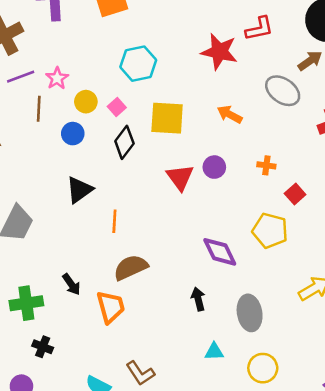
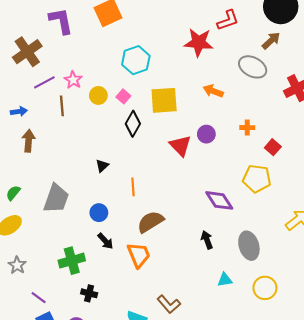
blue circle: (73, 134) -> (99, 213), moved
black triangle: (79, 190) -> (102, 166), size x0.6

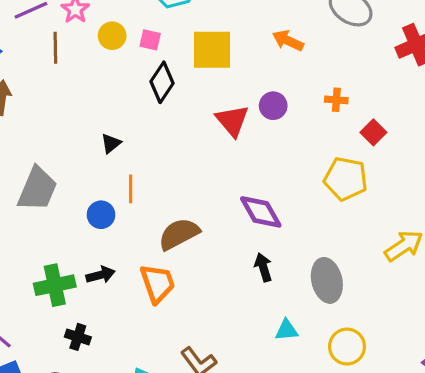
pink square: (123, 96) -> (150, 40), turned -32
orange line: (133, 187) -> (131, 189), moved
purple diamond: (219, 200) -> (261, 212), moved
black arrow: (105, 241) -> (100, 275), moved, turned -66

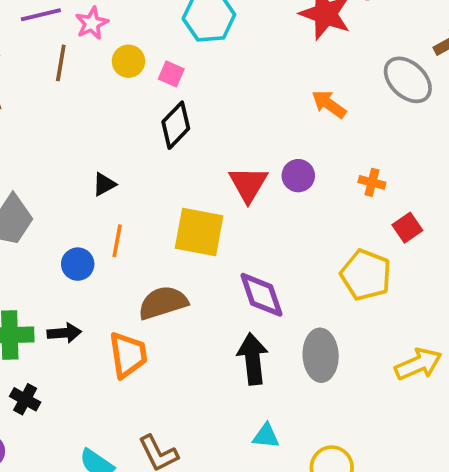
yellow square: (212, 50) -> (199, 232), moved
black arrow: (263, 267) -> (253, 359), size x1.5
gray ellipse: (327, 280) -> (321, 355), moved

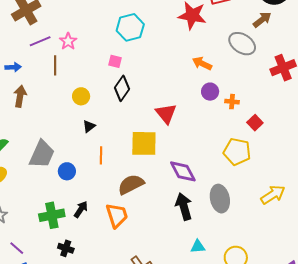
yellow circle: (128, 61) -> (81, 96), moved
purple circle: (298, 176) -> (210, 92), moved
blue circle: (78, 264) -> (67, 171), moved
black arrow: (64, 333) -> (81, 209), turned -42

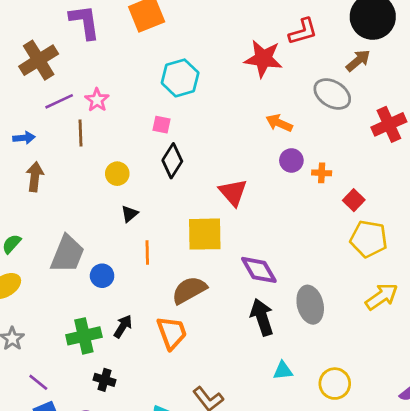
yellow pentagon: (237, 152) -> (369, 239), moved

